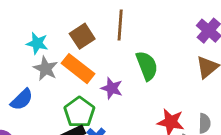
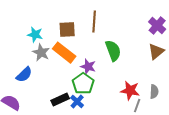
brown square: (82, 36) -> (67, 30), turned 30
green pentagon: (79, 112) -> (83, 84), moved

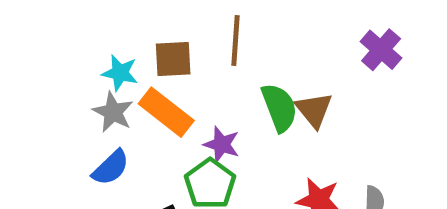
cyan star: (35, 35) -> (120, 73), moved
brown triangle: (156, 52) -> (314, 110), moved, turned -30
blue semicircle: (24, 75) -> (111, 168), moved

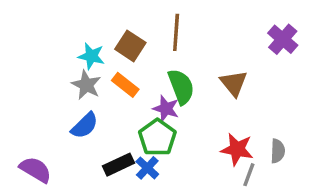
brown square: (173, 59) -> (130, 46), turned 36
green semicircle: (279, 108) -> (181, 87), moved
orange rectangle: (166, 112) -> (125, 85), size x0.7

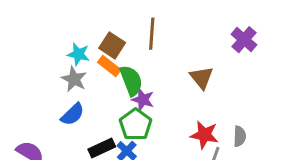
orange rectangle: (125, 85) -> (109, 66), moved
green semicircle: (181, 87) -> (131, 81), moved

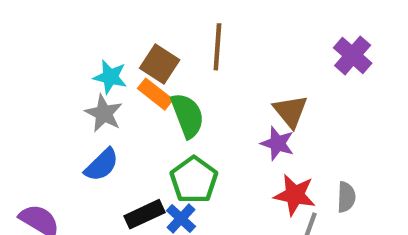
purple star: (143, 100) -> (278, 143), moved

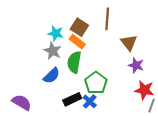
brown triangle: (290, 111) -> (129, 43), moved
green semicircle: (187, 116) -> (74, 62), moved, turned -150

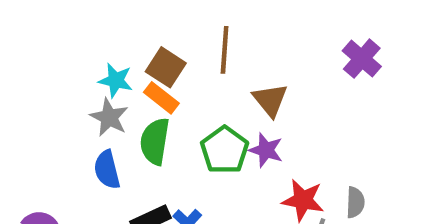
purple star: (136, 65) -> (266, 150), moved
blue semicircle: (52, 76) -> (107, 170), turned 120
green pentagon: (96, 83) -> (225, 150), moved

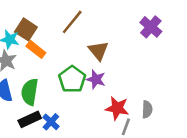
brown line: (225, 50) -> (72, 22), turned 35
brown square: (166, 67) -> (26, 29), moved
green semicircle: (155, 141) -> (30, 92), moved

